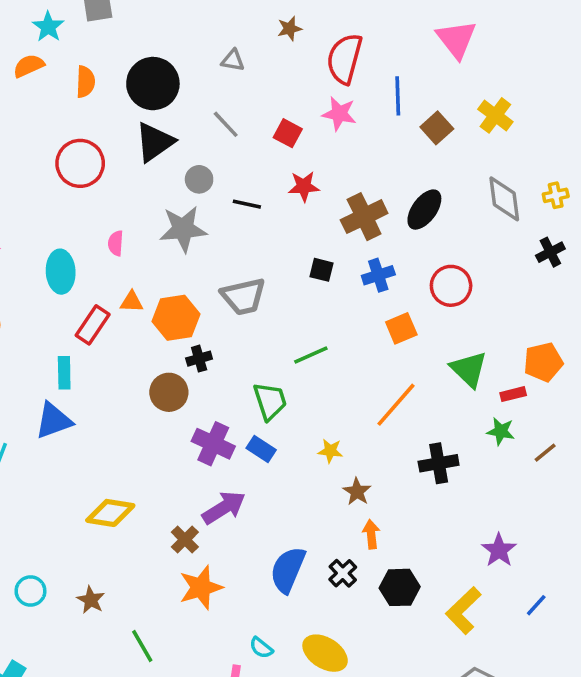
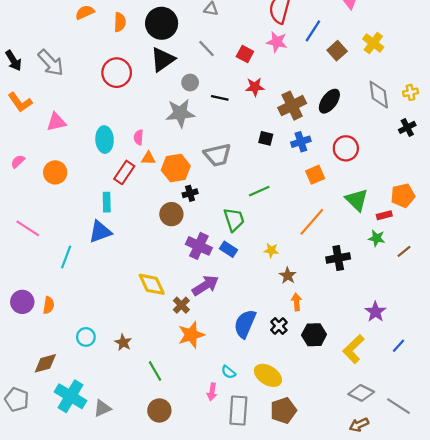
blue line: (398, 96) -> (313, 31), turned 35
pink semicircle: (116, 243) -> (139, 137), moved
yellow diamond: (110, 513) -> (152, 284), moved, turned 56

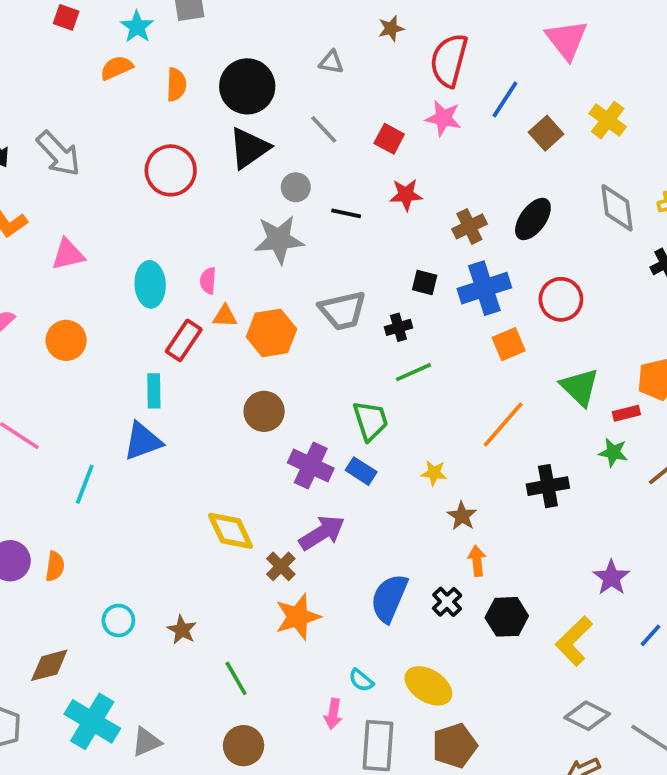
brown cross: (292, 106) -> (469, 226), size x0.7
blue cross: (301, 142) -> (484, 288), size x1.5
black cross: (190, 193) -> (399, 327), moved

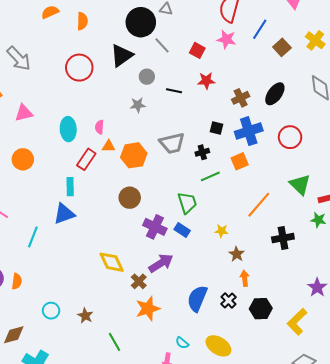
black circle: (247, 86) -> (141, 22), moved
gray star: (279, 240) -> (138, 105), size x0.6
orange square: (509, 344) -> (240, 161), moved

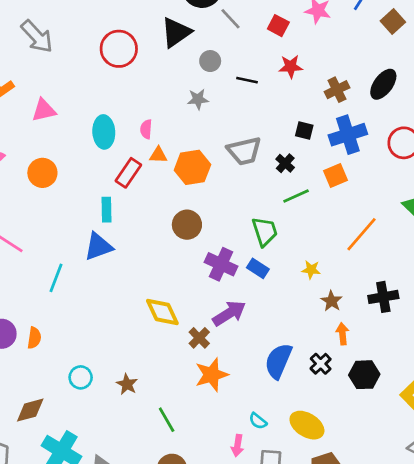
black cross: (202, 152) -> (285, 163), turned -32
black cross: (283, 238) -> (383, 297), moved

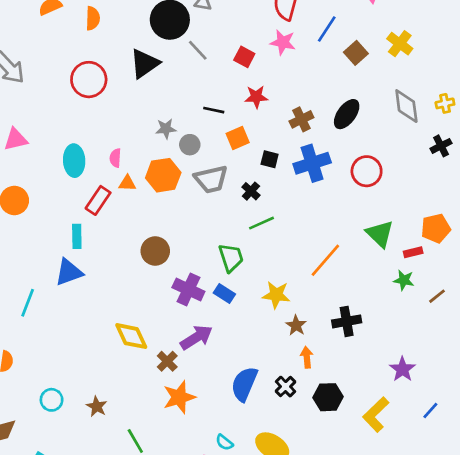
gray circle: (210, 61) -> (190, 145), moved
orange hexagon: (192, 167) -> (163, 175), moved
orange square: (336, 176) -> (238, 138), moved
yellow star: (311, 270) -> (276, 295), size x1.5

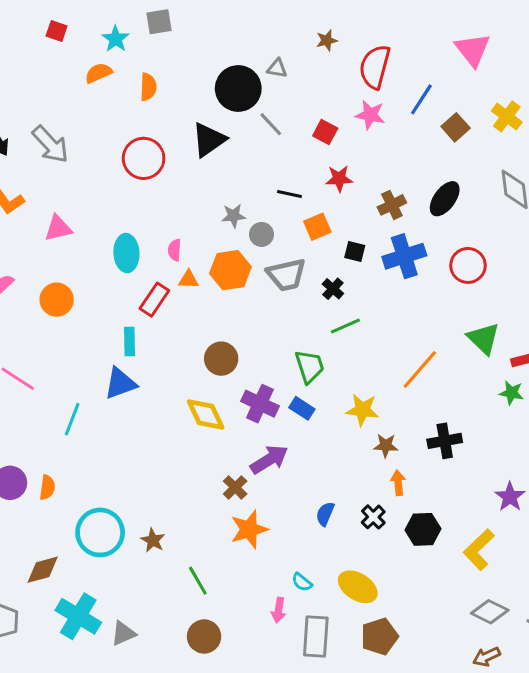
brown star: (296, 325) -> (386, 446), turned -30
yellow diamond: (131, 336) -> (206, 414), moved
blue semicircle: (244, 384) -> (325, 514), size x0.6
cyan circle: (52, 400) -> (100, 532), size x1.8

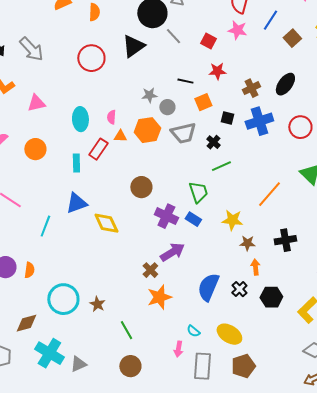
cyan rectangle: (130, 342) -> (76, 163), moved
yellow diamond: (206, 414) -> (106, 223), moved
blue semicircle: (325, 514) -> (208, 287), size x1.8

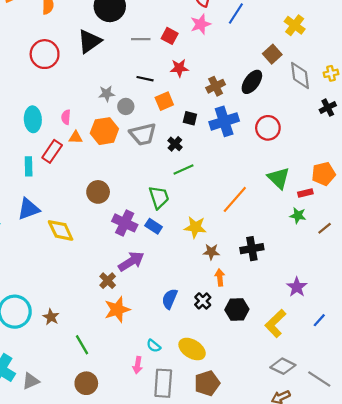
pink star: (237, 30) -> (201, 24), turned -30
gray line: (173, 36) -> (141, 39), moved, turned -48
brown square: (292, 38) -> (272, 54), moved
blue semicircle: (208, 287) -> (170, 299), size x0.7

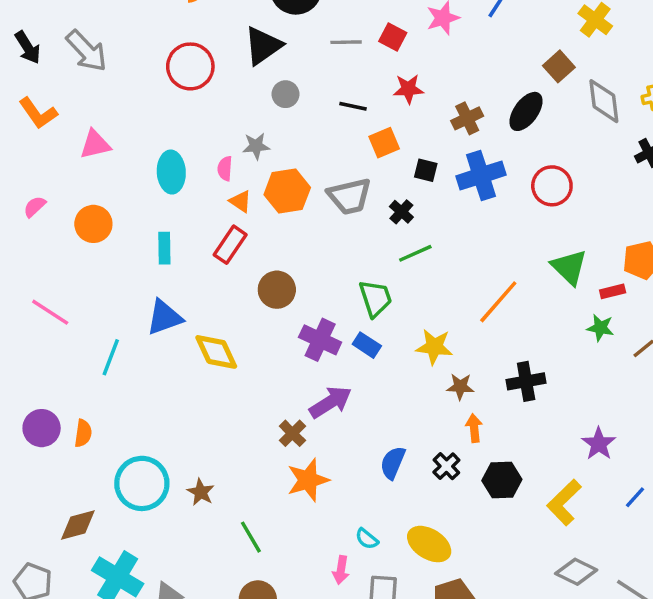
gray star: (107, 94) -> (256, 146), moved
gray circle: (126, 106) -> (285, 94), moved
orange triangle: (76, 137) -> (241, 201), turned 32
red rectangle: (52, 151) -> (230, 245), moved

